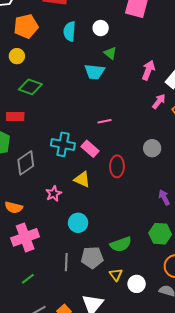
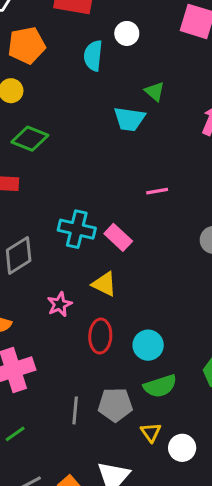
white circle: (101, 28) -> (127, 33), moved
pink line: (105, 121) -> (157, 191), moved
red ellipse: (117, 166) -> (100, 336), moved
cyan circle: (78, 223) -> (148, 345), moved

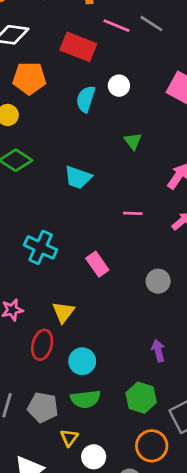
cyan trapezoid: (129, 119) -> (78, 177), moved
pink line: (157, 191) -> (133, 213), moved
pink rectangle: (118, 237) -> (97, 264), moved
yellow triangle: (104, 284) -> (63, 312), moved, turned 30

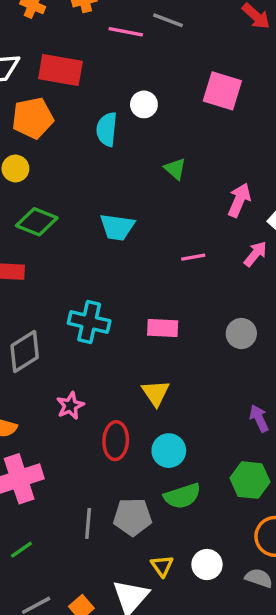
red rectangle: (78, 47) -> (60, 70), moved
pink rectangle: (97, 264) -> (163, 328), turned -40
yellow triangle: (63, 312) -> (156, 393), moved
yellow triangle: (69, 438) -> (162, 566), moved

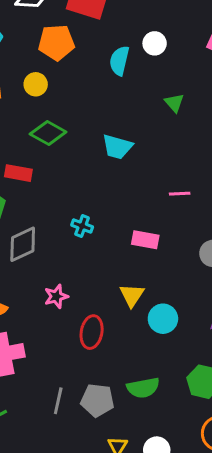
pink line: (193, 257) -> (180, 194), moved
cyan cross: (89, 322) -> (82, 226), size x0.6
cyan circle: (169, 451) -> (163, 319), moved

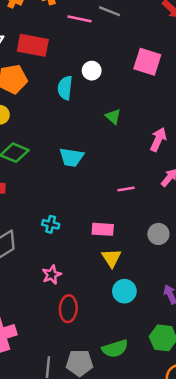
yellow triangle: (132, 295) -> (112, 258), moved
pink star: (56, 296) -> (52, 275), moved

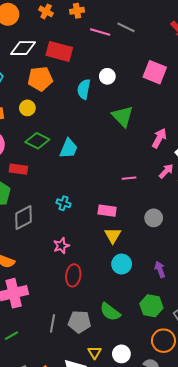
green triangle: (113, 117) -> (123, 116), size x1.6
cyan trapezoid: (71, 157) -> (69, 148), moved, turned -80
green semicircle: (115, 349) -> (110, 312), turned 50

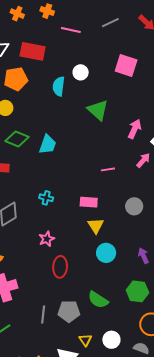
orange cross: (77, 11) -> (47, 11), turned 32
gray line: (126, 27) -> (110, 23), moved, turned -48

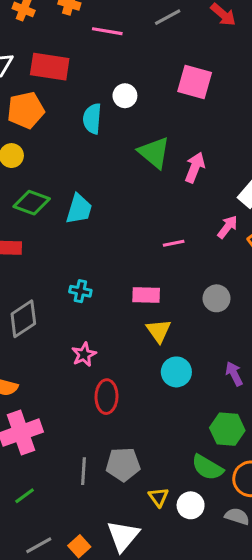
pink arrow: (135, 129) -> (195, 167), moved
green semicircle: (98, 300) -> (207, 467), moved
yellow triangle: (85, 340) -> (158, 497), moved

